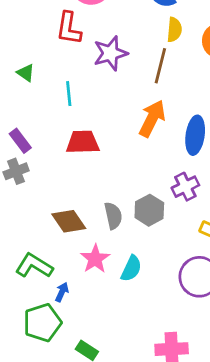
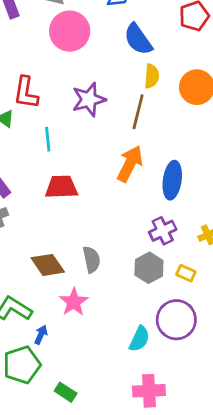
red L-shape: (69, 28) -> (26, 93), moved
gray hexagon: (149, 210) -> (149, 268), moved
cyan semicircle: (131, 268) -> (139, 339), moved

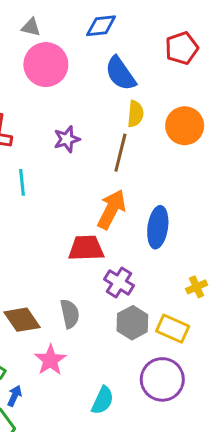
purple star: (89, 99) -> (67, 139), size x0.7
red trapezoid: (61, 187) -> (86, 248), moved
purple cross: (163, 231) -> (119, 282), moved, turned -32
yellow rectangle: (186, 273) -> (173, 329), size x1.5
cyan semicircle: (139, 339) -> (103, 400), moved

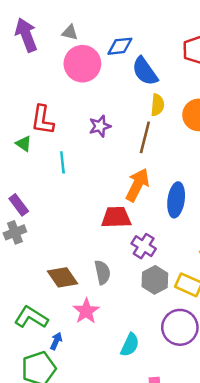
blue diamond: (101, 26) -> (120, 46), moved

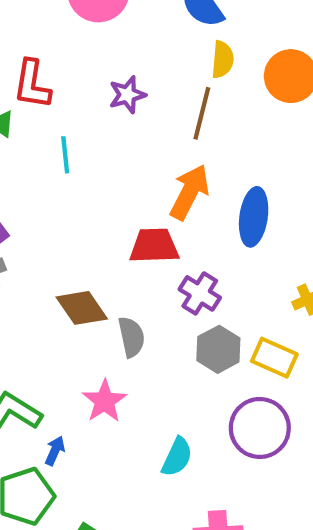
brown diamond: (62, 277) -> (82, 308), moved

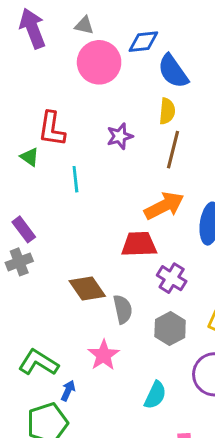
yellow semicircle: (223, 60) -> (167, 111), moved
orange arrow: (189, 192) -> (164, 206), turned 36
gray hexagon: (218, 349) -> (170, 328), moved

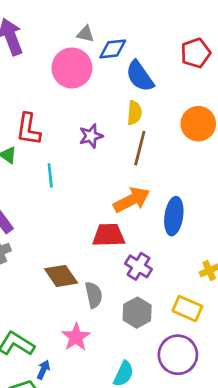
gray triangle: (84, 25) -> (85, 34), moved

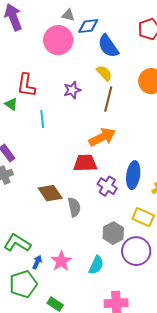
yellow semicircle: (134, 113) -> (104, 73), turned -48
blue ellipse: (174, 216) -> (133, 175), moved
gray hexagon: (137, 313) -> (113, 233), moved
pink star: (76, 337) -> (61, 261), moved

